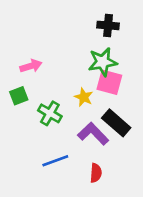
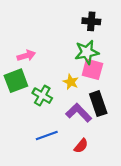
green square: (19, 96) -> (16, 81), size x1.5
black rectangle: (116, 123) -> (98, 104), turned 30
red semicircle: (96, 173) -> (81, 146), turned 35

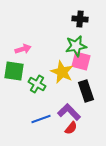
green square: (16, 81) -> (14, 71), turned 30
yellow star: (71, 82) -> (62, 72), size x1.6
purple L-shape: (79, 113) -> (69, 112), moved

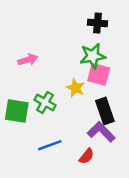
green square: (14, 71) -> (17, 111), moved
yellow star: (62, 72) -> (75, 88), size x0.7
purple L-shape: (69, 112) -> (101, 132), moved

